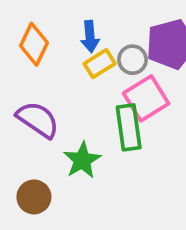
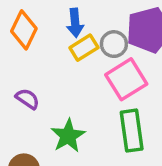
purple semicircle: (38, 120) -> (27, 99), size x0.6
green rectangle: (129, 127) -> (132, 131), moved

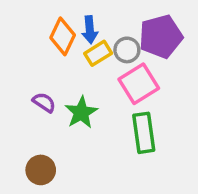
orange diamond: (24, 30) -> (63, 36), moved
green star: (68, 136) -> (81, 112), moved

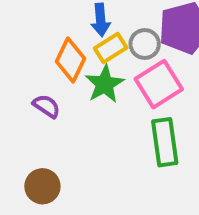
orange diamond: (63, 36) -> (71, 60), moved
green star: (81, 112) -> (105, 84), moved

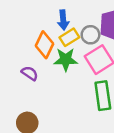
green star: (105, 84) -> (66, 60), turned 30

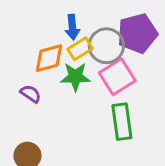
gray circle: (90, 35) -> (106, 46), size x1.5
orange diamond: (45, 45) -> (49, 58), turned 50

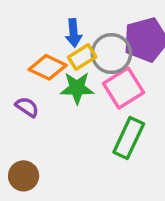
orange diamond: (49, 58) -> (48, 67), turned 40
green rectangle: (122, 122) -> (129, 138), turned 33

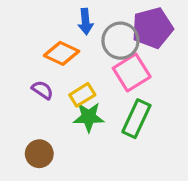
yellow rectangle: (82, 57) -> (82, 95), moved
green star: (77, 88) -> (89, 117), moved

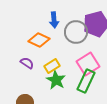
pink square: (132, 72) -> (88, 64), moved
green star: (89, 117) -> (56, 80), turned 30

